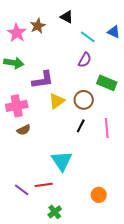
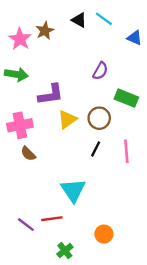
cyan line: (88, 37) -> (104, 19), moved
brown semicircle: (24, 130) -> (28, 154), turned 72
orange circle: (99, 195) -> (104, 234), moved

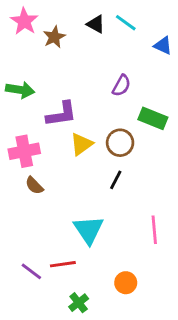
pink star: (20, 39) -> (24, 21), moved
pink line: (126, 151) -> (154, 230), moved

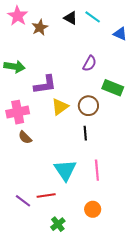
black line: (116, 180) -> (85, 133), turned -32
pink line: (154, 230) -> (97, 170), moved

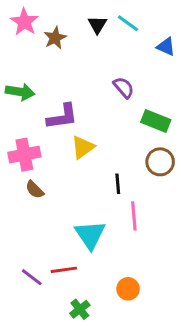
black triangle: (70, 18) -> (97, 25), turned 32
purple semicircle: (90, 63) -> (124, 87), turned -70
brown circle: (88, 106) -> (160, 162), moved
pink line: (97, 170) -> (134, 216), moved

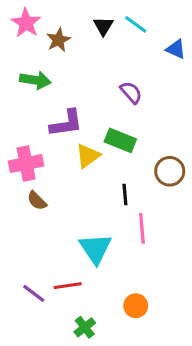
green arrow: (20, 92) -> (35, 80), moved
green rectangle: (156, 121) -> (120, 140), moved

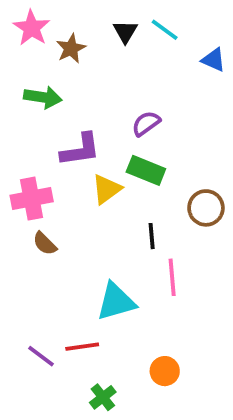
purple semicircle: (131, 92) -> (146, 124), moved, turned -85
cyan triangle: (96, 249) -> (116, 302), turned 48

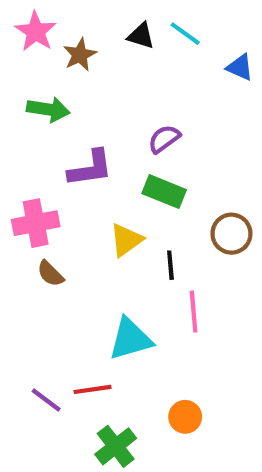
black triangle: (125, 32) -> (141, 36), turned -44
yellow triangle: (107, 189) -> (126, 240), moved
green cross: (103, 397) -> (116, 446), size x1.4

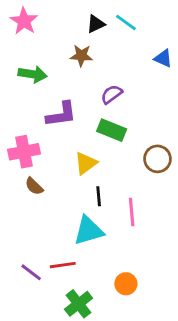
black triangle: (141, 36) -> (96, 24), turned -42
brown star: (80, 55) -> (81, 56), moved, turned 30
blue triangle: (240, 67) -> (163, 58), moved
black line: (170, 265) -> (99, 196), moved

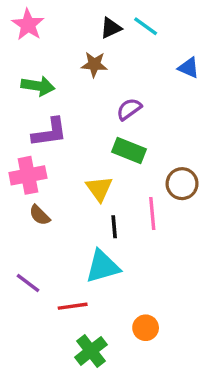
purple L-shape: (61, 114) -> (50, 132), moved
yellow triangle: (86, 163) -> (99, 189), turned -30
pink line: (132, 212) -> (152, 213), moved
purple line: (31, 272) -> (28, 283), moved

